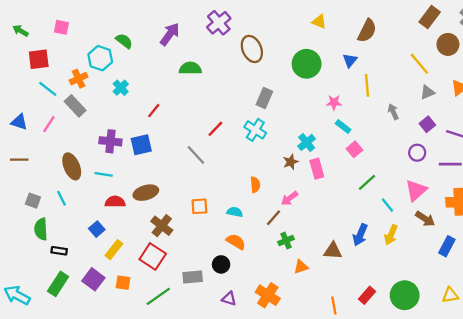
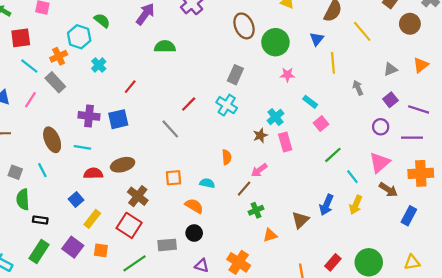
brown ellipse: (252, 49) -> (244, 26), moved
yellow line: (419, 64) -> (362, 31), moved
pink star: (334, 103) -> (287, 75), moved
orange semicircle: (236, 242) -> (194, 206), moved
brown triangle: (333, 251) -> (300, 220), turned -48

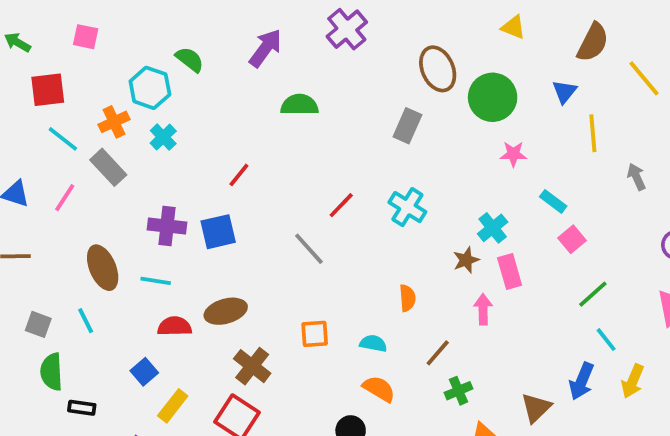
cyan cross: (99, 65) -> (163, 137), moved
gray rectangle: (235, 75) -> (407, 126), moved
pink arrow: (259, 170) -> (483, 309), moved, turned 126
cyan line: (352, 177) -> (606, 340), moved
orange semicircle: (194, 206) -> (379, 389), moved

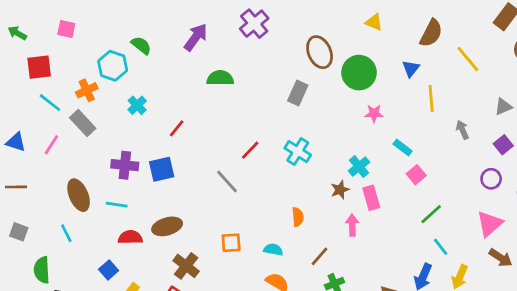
cyan cross: (163, 137) -> (137, 105), moved
gray square: (38, 324) -> (19, 232), moved

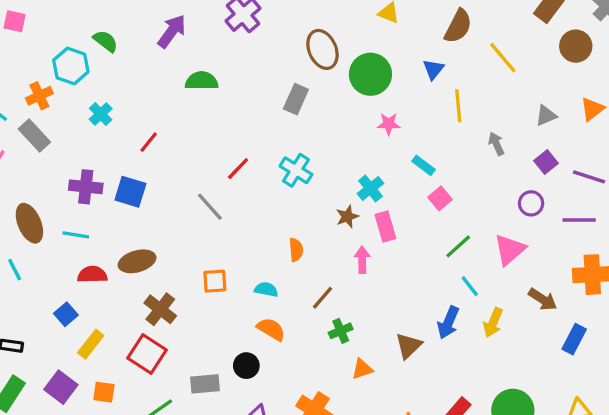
blue square: (162, 169) -> (130, 192), turned 30
pink triangle: (490, 224) -> (510, 250), moved

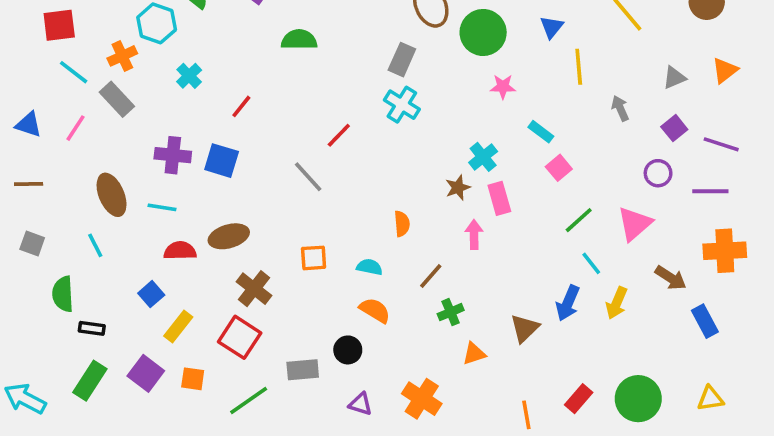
cyan cross: (296, 170) -> (402, 105), moved
blue rectangle: (574, 339) -> (705, 321), turned -56

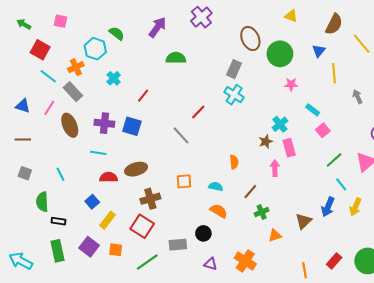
red square: (59, 25) -> (40, 50), turned 36
brown ellipse: (112, 195) -> (70, 125), moved
brown cross: (254, 289) -> (150, 199), turned 36
green rectangle: (90, 381) -> (57, 251), turned -45

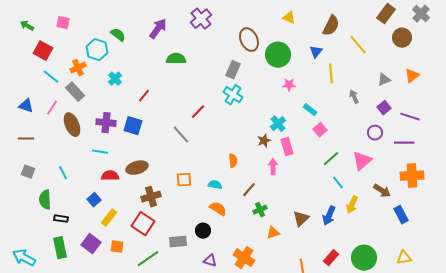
blue arrow: (328, 207) -> (329, 216), moved

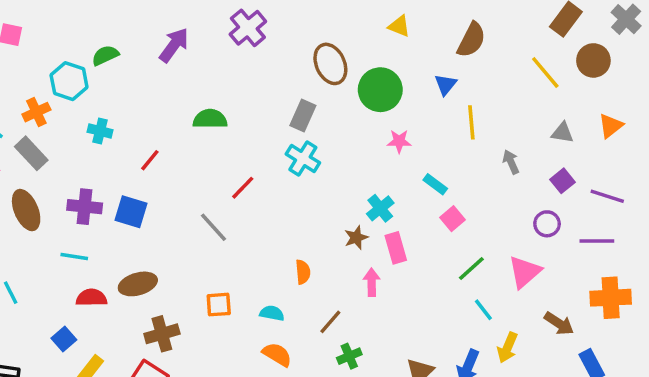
green semicircle: (118, 35) -> (105, 55), turned -63
yellow line: (358, 45) -> (545, 73), moved
green semicircle: (176, 59) -> (210, 119), moved
cyan cross: (115, 79) -> (100, 131), turned -32
gray triangle: (384, 80) -> (562, 133), turned 32

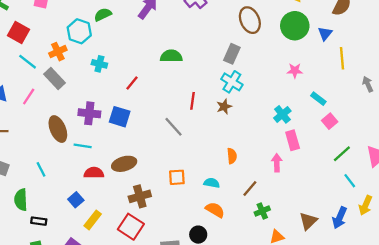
green circle: (380, 90) -> (295, 26), moved
red line: (243, 188) -> (193, 101), turned -36
brown ellipse: (26, 210) -> (58, 129), moved
brown star: (356, 238) -> (224, 107), moved

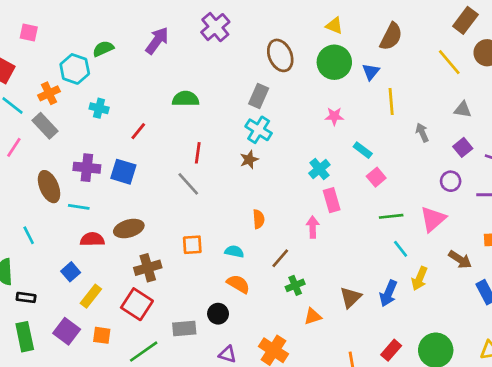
red line: (193, 101) -> (198, 153), moved
green line: (342, 154) -> (391, 216), turned 36

